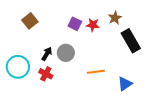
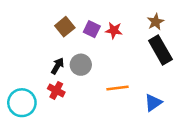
brown star: (115, 18) -> (156, 22), moved
brown square: (30, 21) -> (65, 27), moved
cyan circle: (18, 67) -> (22, 103), moved

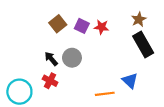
black arrow: (57, 66) -> (51, 59), turned -72
orange line: (118, 88) -> (105, 94), moved
blue triangle: (153, 103) -> (130, 81), moved, turned -42

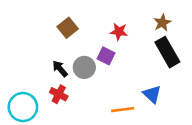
purple square: (82, 26) -> (106, 56), moved

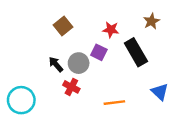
black rectangle: (167, 52) -> (136, 52), moved
red cross: (59, 94) -> (71, 87), moved
blue triangle: (152, 94) -> (160, 92), moved

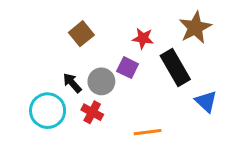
brown star: (151, 21) -> (195, 28), size x1.5
blue triangle: (160, 92) -> (206, 101), moved
cyan circle: (21, 100) -> (48, 111), moved

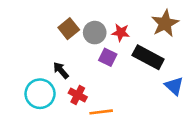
black rectangle: (175, 68) -> (148, 57), turned -32
gray circle: (101, 81) -> (95, 33), moved
orange line: (148, 132) -> (101, 112), moved

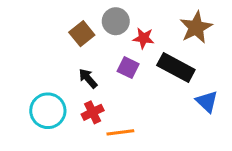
gray circle: (95, 33) -> (116, 21), moved
black arrow: (61, 70) -> (88, 78), moved
red cross: (78, 95) -> (93, 112), turned 36

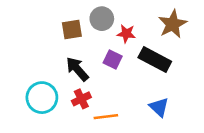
brown square: (82, 34) -> (72, 30), turned 30
black arrow: (88, 78) -> (77, 69), size x1.4
blue triangle: (207, 101) -> (159, 107), moved

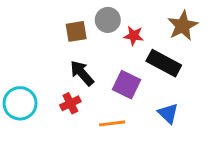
purple square: (113, 59) -> (126, 85), moved, size x1.4
cyan circle: (42, 98) -> (20, 103), moved
red cross: (81, 99) -> (70, 103), moved

